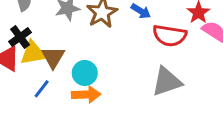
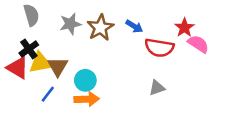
gray triangle: (167, 82) -> (157, 88), size x0.6

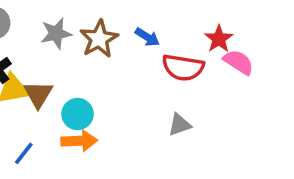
blue line: (48, 94) -> (24, 153), moved

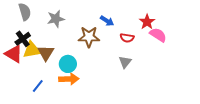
brown star: (99, 39) -> (89, 37), moved, turned 30
red semicircle: (183, 68) -> (127, 38), size x0.6
gray triangle: (179, 125) -> (125, 62), moved, turned -32

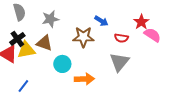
brown triangle: (46, 53) -> (44, 43), moved, turned -42
gray triangle: (125, 62) -> (119, 62), size x1.5
orange arrow: (69, 79) -> (84, 79), moved
blue line: (38, 86) -> (23, 86), moved

